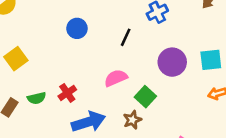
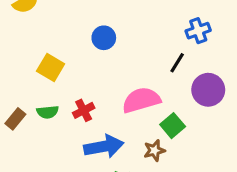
black line: (126, 37) -> (177, 63), moved
yellow square: (16, 59) -> (51, 67), moved, turned -30
pink semicircle: (116, 78) -> (141, 100), size x1.4

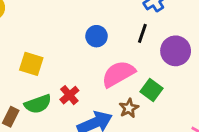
blue circle: (104, 38) -> (97, 36), moved
green semicircle: (48, 112) -> (38, 104), size x1.4
brown star: (154, 150) -> (129, 108), moved

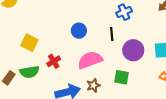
black line: (142, 33) -> (112, 34), turned -32
green square: (151, 90) -> (121, 77), moved, turned -35
red cross: (69, 95) -> (54, 61), moved

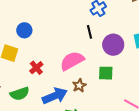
blue circle: (79, 31) -> (24, 30), moved
green semicircle: (29, 72) -> (20, 94), moved

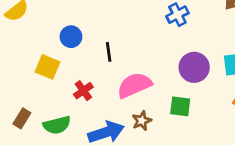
black line: (90, 32) -> (109, 52), moved

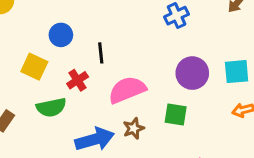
red cross: (83, 91) -> (78, 80), moved
green semicircle: (57, 125) -> (51, 107), moved

